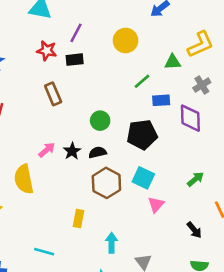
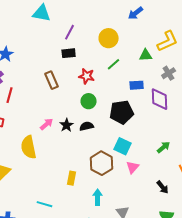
red star: (47, 51) -> (87, 76), moved
green line: (142, 81) -> (114, 64), moved
brown hexagon: (106, 183) -> (102, 163), moved

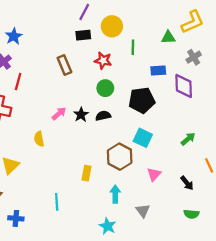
yellow circle: (109, 38) -> (112, 26), moved
green line: (114, 64) -> (133, 47), turned -48
yellow semicircle: (29, 147) -> (39, 139), size x0.6
pink triangle: (133, 167) -> (154, 174), moved
cyan line: (45, 204) -> (57, 202), turned 70

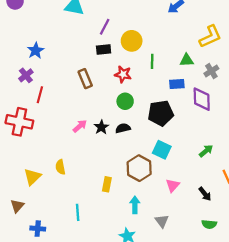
green triangle: (168, 37) -> (187, 60), moved
yellow semicircle: (39, 139) -> (60, 167), moved

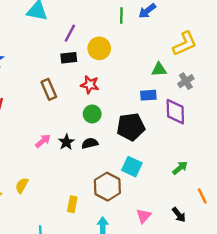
green line: (152, 61) -> (121, 16), moved
yellow semicircle: (60, 167) -> (22, 185), turned 40
pink triangle: (173, 185) -> (144, 216), moved

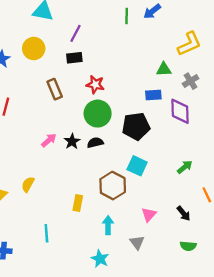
yellow circle: (99, 48) -> (34, 48), moved
green circle: (92, 114) -> (98, 114), size x1.5

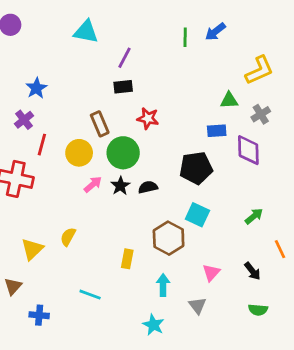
yellow circle: (34, 48) -> (79, 153), moved
green circle: (98, 114) -> (123, 153), moved
cyan line: (46, 233) -> (90, 295), turned -66

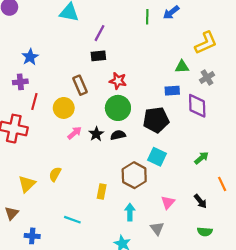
purple cross: (24, 120) -> (20, 82), turned 32
green circle: (123, 153) -> (118, 108), moved

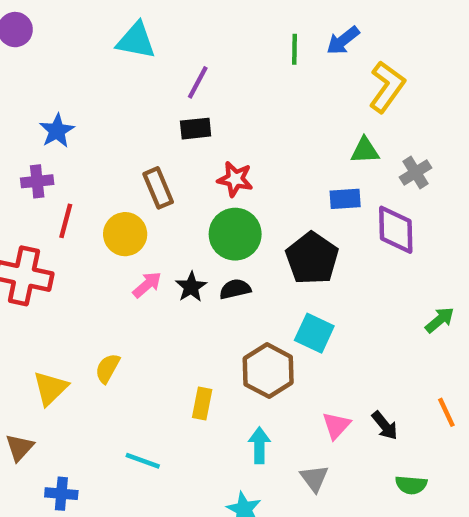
yellow L-shape: (206, 43) -> (387, 87), moved, turned -30
black pentagon: (156, 120) -> (312, 258), turned -30
green arrow: (202, 158) -> (440, 320), moved
orange line: (222, 184) -> (446, 412), moved
black arrow: (200, 201) -> (385, 426), moved

